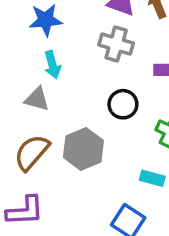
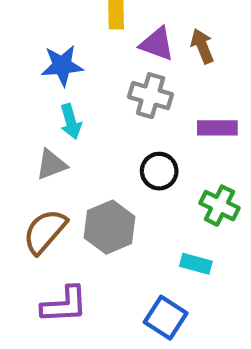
gray triangle: (37, 99) -> (51, 165), turned -36
purple L-shape: (25, 211) -> (64, 305), moved

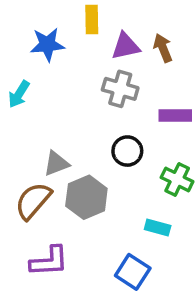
purple triangle: (157, 44) -> (126, 46), turned -32
blue star: (62, 65) -> (47, 44), moved
cyan arrow: (71, 121) -> (19, 94), moved, turned 48
gray triangle: (51, 165) -> (56, 163), moved

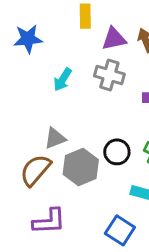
blue star: (47, 44) -> (28, 39), moved
cyan arrow: (19, 94) -> (63, 80), moved
black circle: (127, 151) -> (117, 152), moved

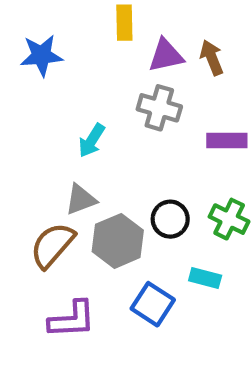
cyan arrow: (63, 80) -> (92, 141), moved
blue square: (120, 230) -> (153, 304), moved

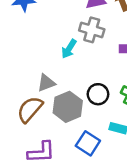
cyan arrow: (92, 141) -> (69, 49), moved

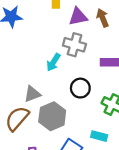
black circle: (98, 94) -> (80, 88), moved

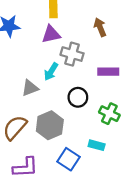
purple triangle: (78, 17) -> (51, 34), moved
gray triangle: (32, 94) -> (30, 88), moved

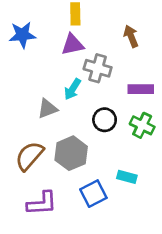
green cross: (109, 114) -> (142, 125), moved
blue square: (69, 159) -> (93, 194), turned 30

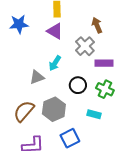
purple triangle: (73, 45) -> (55, 31), turned 42
gray cross: (98, 68) -> (85, 46), moved, turned 30
cyan rectangle: (127, 177) -> (94, 114), moved

